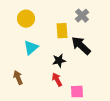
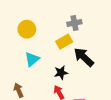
gray cross: (82, 16) -> (74, 23), moved, turned 32
yellow rectangle: (62, 31) -> (64, 42), turned 63

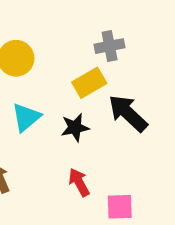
black star: (61, 73) -> (75, 127), moved

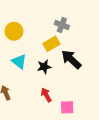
gray cross: (110, 46) -> (62, 25), turned 32
cyan triangle: (26, 117) -> (19, 61), turned -42

